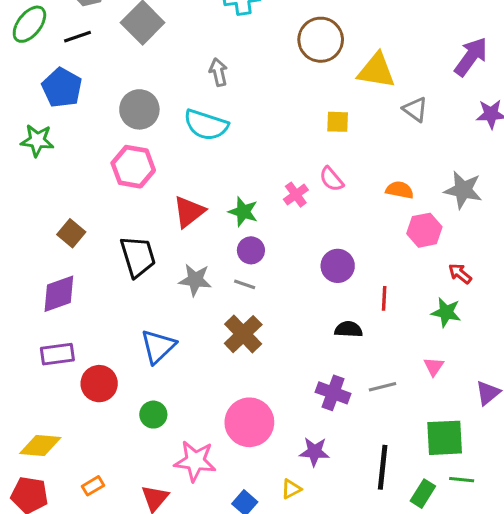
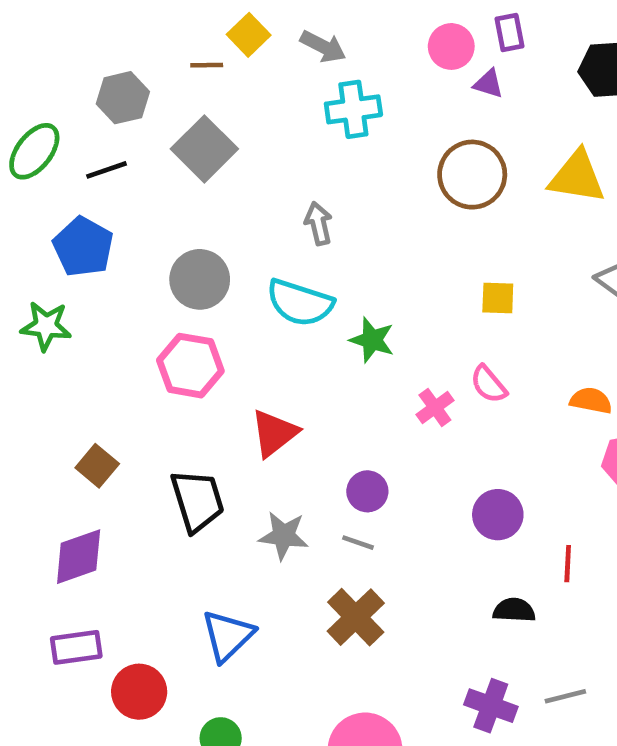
yellow triangle: (376, 71) -> (577, 177), moved
green star: (243, 212) -> (372, 340), moved

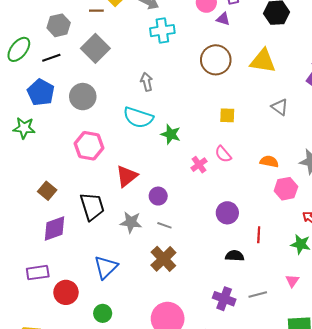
gray circle: (200, 279) -> (83, 97), moved
purple circle: (367, 491) -> (158, 196), moved
purple diamond: (79, 557) -> (54, 229), moved

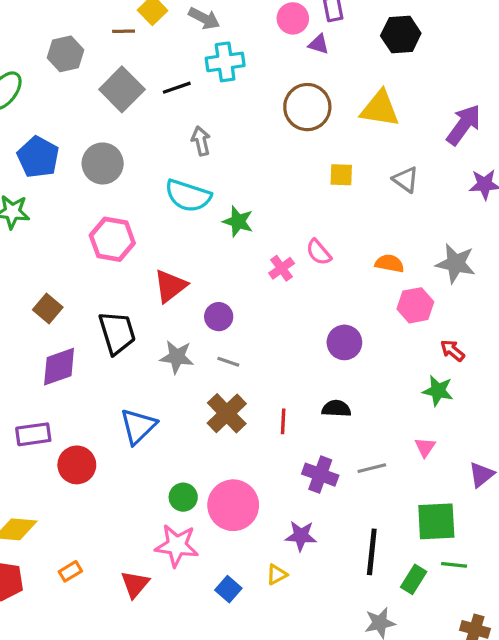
black line: (51, 58) -> (177, 88), moved
yellow square: (227, 115) -> (341, 175), moved
purple circle: (227, 213) -> (344, 342), moved
red line: (259, 235) -> (283, 421), moved
green circle: (103, 313) -> (183, 497), moved

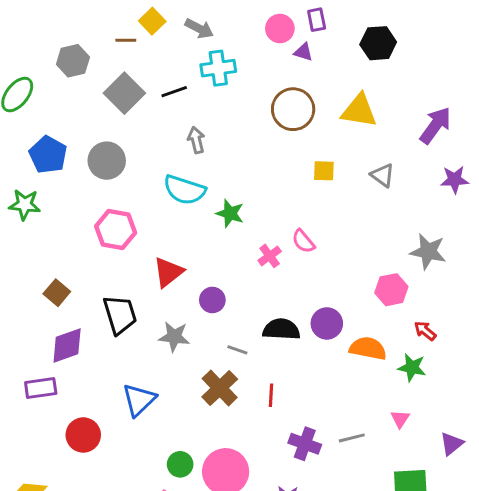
orange semicircle: (390, 263) -> (368, 348), moved, size x1.4
gray line: (228, 362) -> (237, 350), moved
black semicircle: (336, 408) -> (281, 329), moved, size x1.4
purple rectangle: (33, 434) -> (41, 388), moved

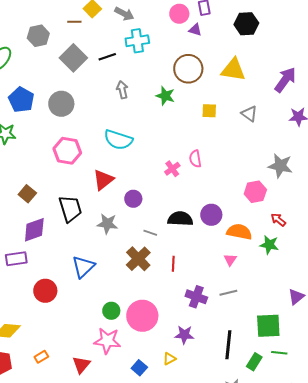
cyan semicircle: (184, 190) -> (118, 140), moved
green star: (230, 213) -> (165, 96), moved
pink semicircle: (303, 241) -> (195, 159), turned 30
pink triangle: (400, 419) -> (230, 260), moved

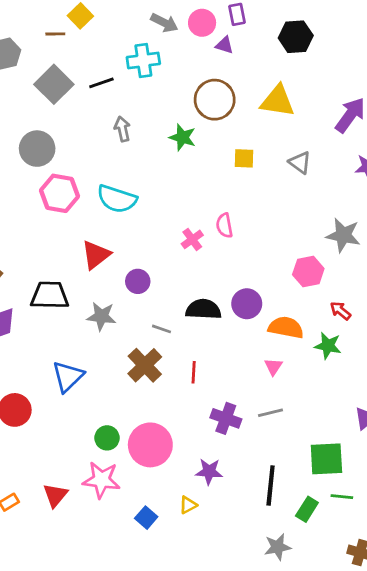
gray arrow: (124, 14) -> (164, 23), moved
pink hexagon: (67, 151) -> (59, 193), moved
black trapezoid: (70, 209) -> (50, 295), turned -72
red triangle: (81, 365) -> (55, 495), moved

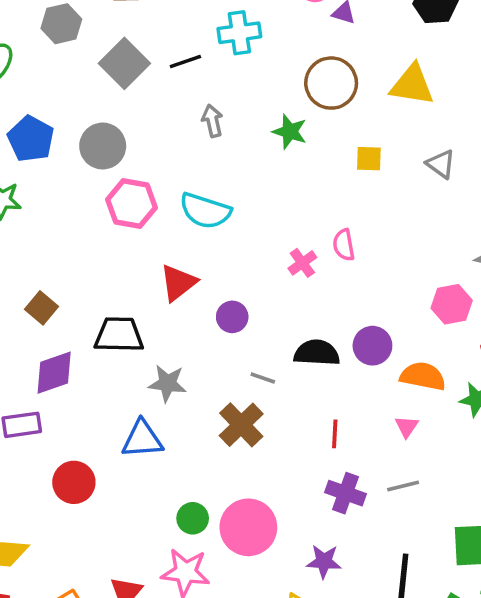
gray star: (101, 316) -> (167, 383), moved
red line: (194, 372) -> (335, 434), moved
blue triangle: (68, 376) -> (142, 439), turned 40

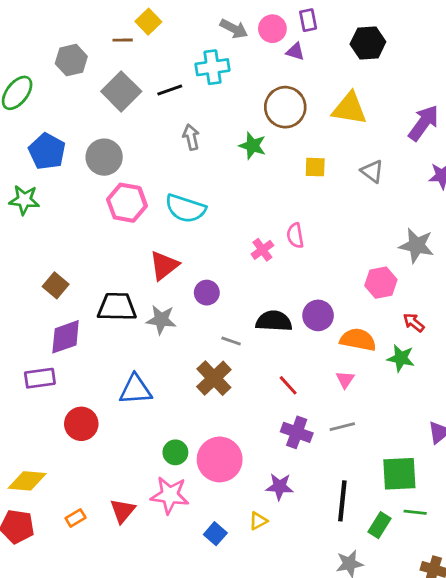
gray star: (167, 383) -> (161, 320), moved
red line: (335, 434) -> (288, 385), turned -45

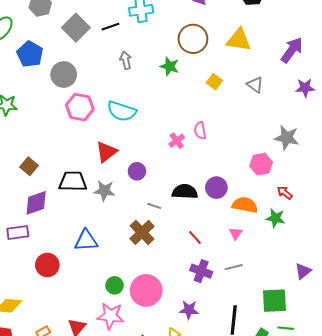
blue pentagon: (47, 151) -> (30, 54), moved
yellow square: (315, 167) -> (214, 82), turned 35

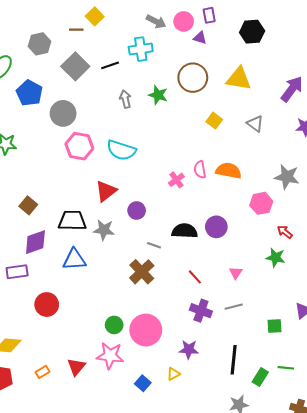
green star: (170, 66) -> (158, 95), moved
orange semicircle: (245, 205) -> (229, 171), moved
blue triangle: (86, 241) -> (74, 260), moved
green square: (274, 301) -> (275, 326), moved, size x0.6

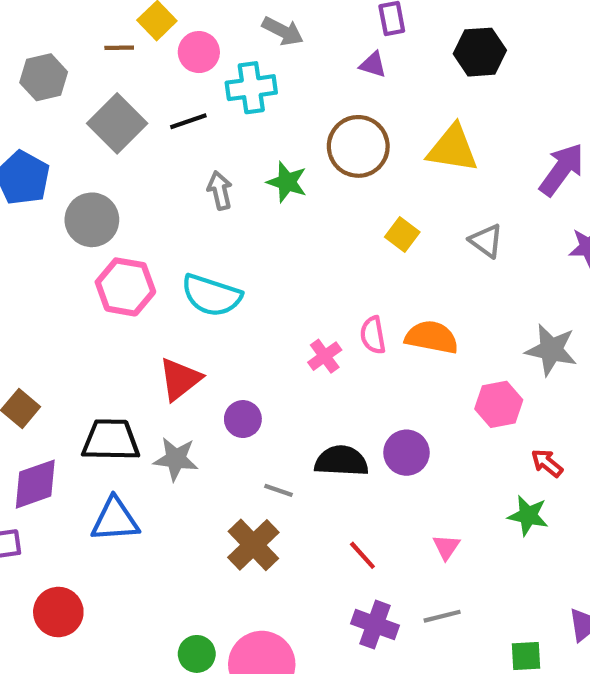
pink circle: (184, 21) -> (199, 52), moved

